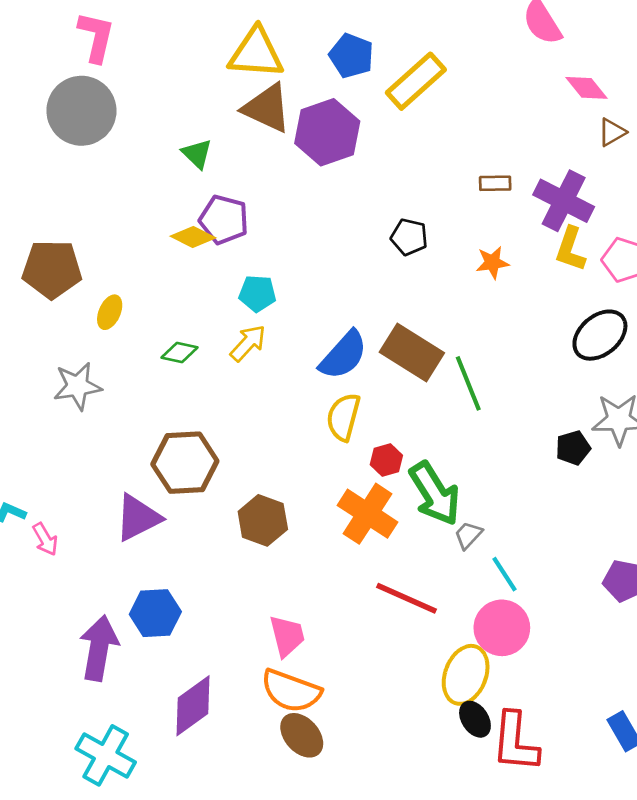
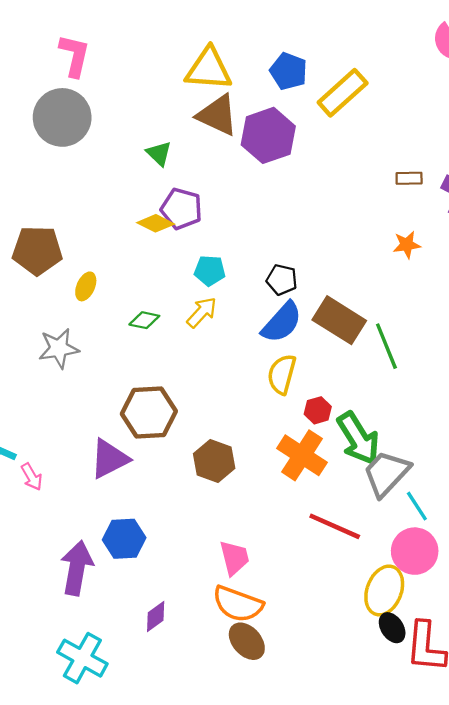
black pentagon: (409, 237) -> (282, 280), moved
gray trapezoid: (468, 535) -> (386, 473), size x2.0
purple diamond: (193, 706) -> (156, 616), size x0.6

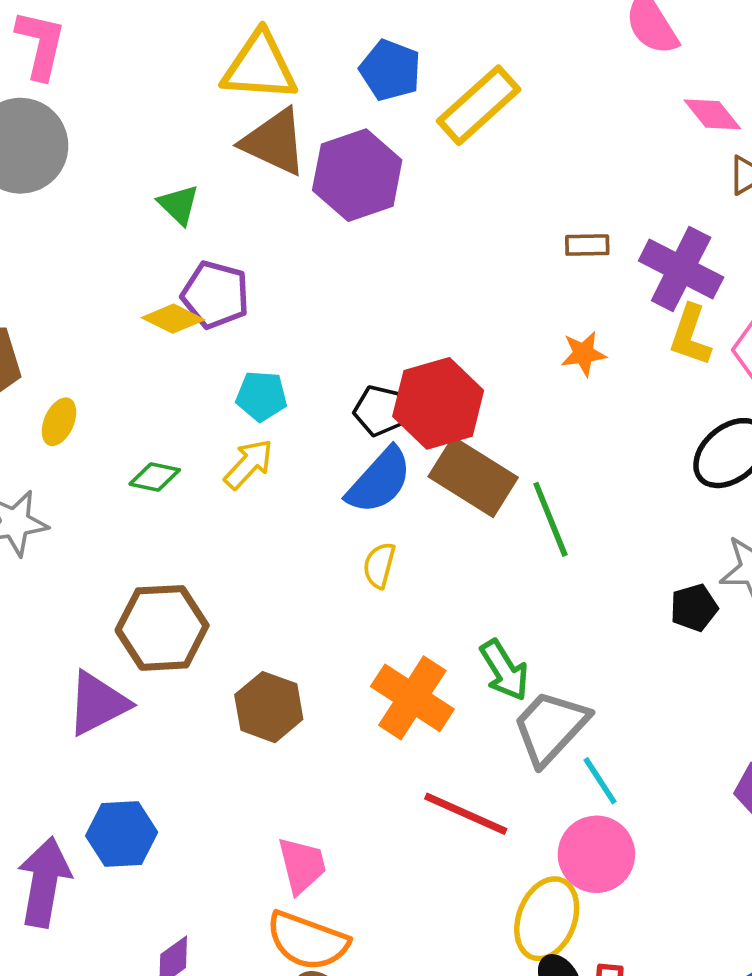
yellow semicircle: (282, 374) -> (379, 565), size x0.7
red hexagon: (318, 410) -> (438, 403), moved, size x2.0
green arrow: (358, 438) -> (504, 670), size x0.7

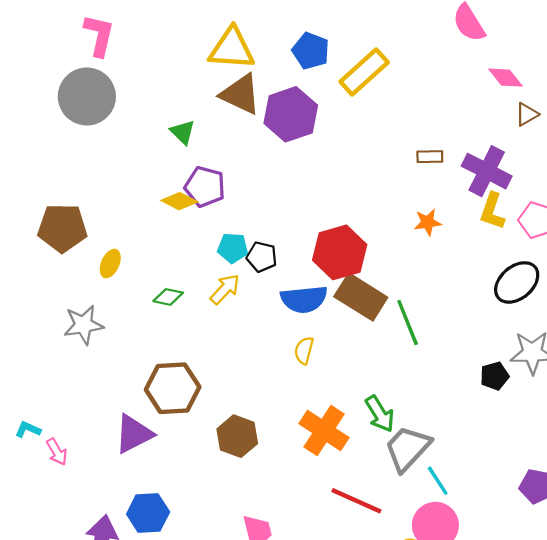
black pentagon: (379, 411) -> (262, 257), moved
blue semicircle: (379, 481) -> (304, 299), turned 42

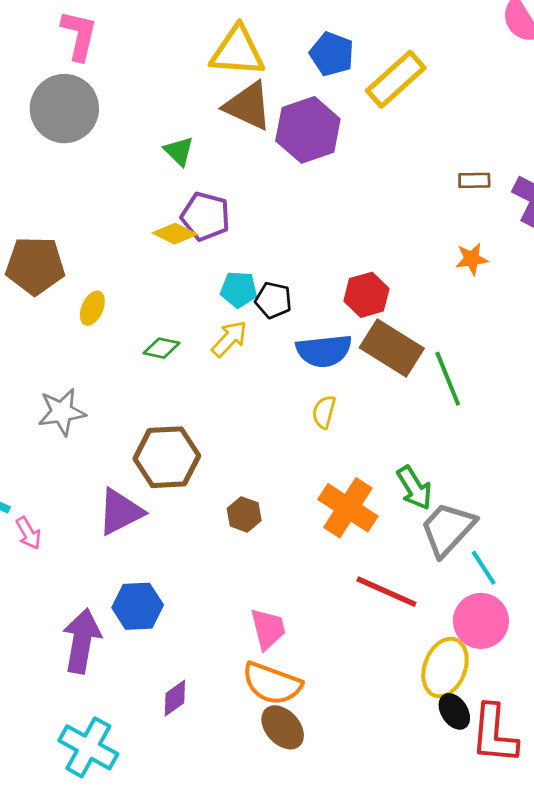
red hexagon: (340, 252) -> (366, 295), size x0.7
gray star: (84, 325) -> (62, 412), moved
brown hexagon: (237, 436) -> (244, 514), size x0.7

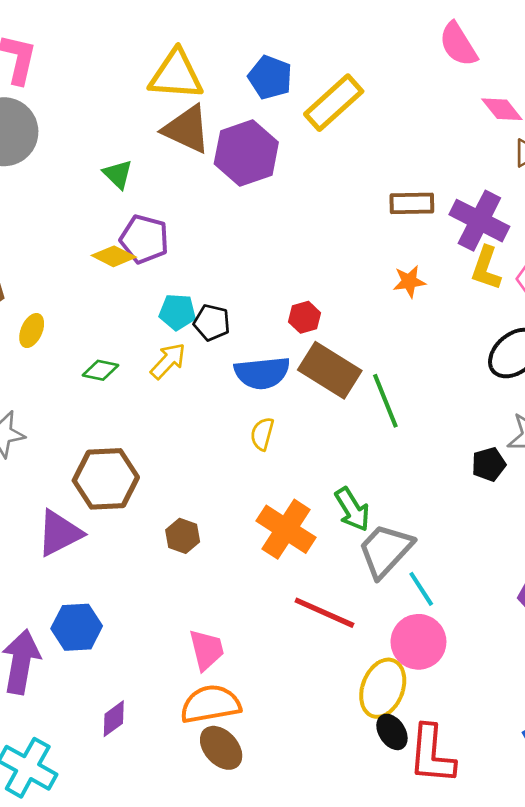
brown rectangle: (474, 180) -> (412, 203), size x1.4
red hexagon: (366, 295) -> (305, 317), size x0.7
orange semicircle: (272, 683) -> (210, 704), turned 150

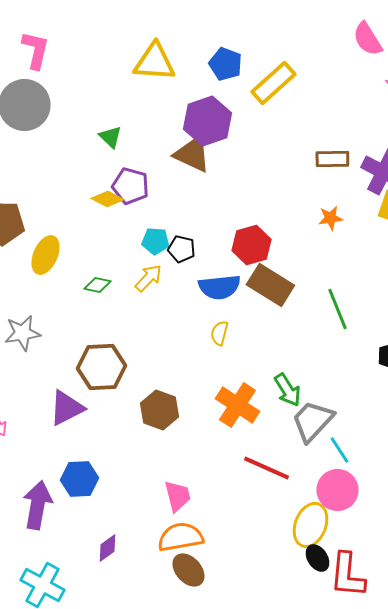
brown triangle: (187, 129) -> (192, 154), moved
red hexagon: (305, 317) -> (251, 245), size x1.6
yellow ellipse: (32, 331) -> (45, 255), size x1.5
green line: (385, 401) -> (337, 309), moved
brown hexagon: (183, 536) -> (159, 410), size x1.5

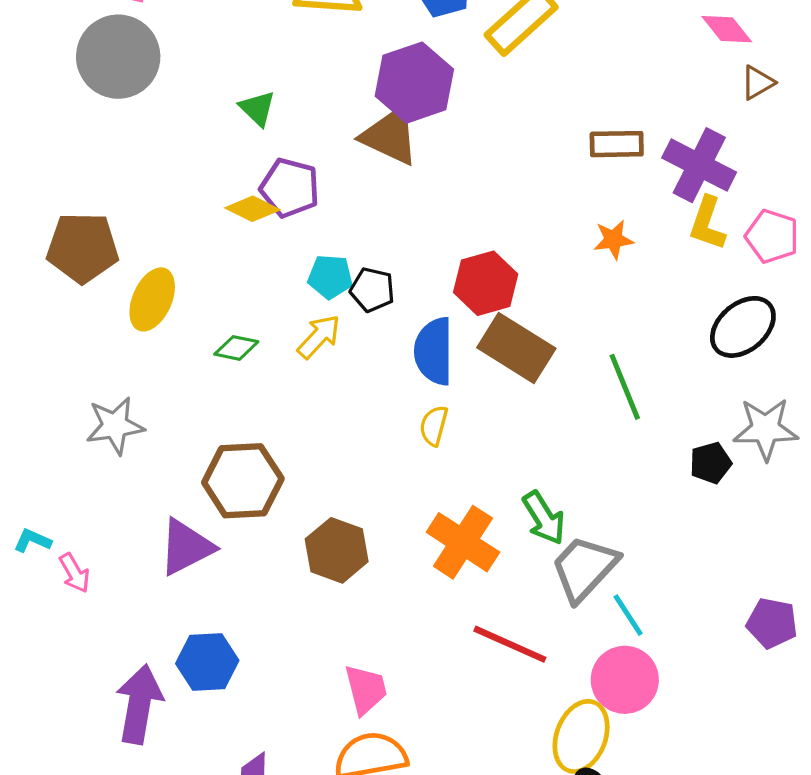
blue semicircle: (219, 287) -> (434, 351), turned 96

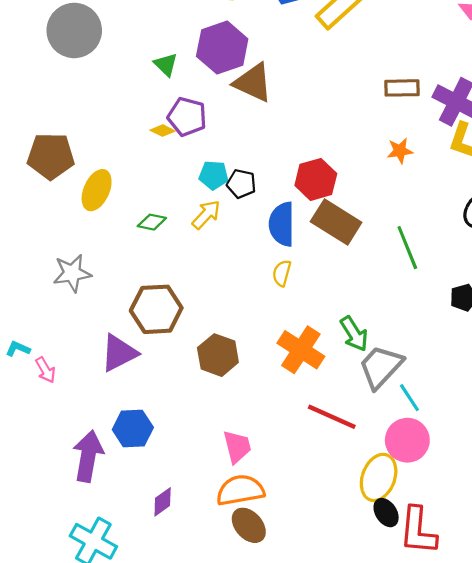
purple hexagon: (414, 83) -> (222, 48), moved
yellow diamond: (253, 209) -> (163, 131), size x0.7

